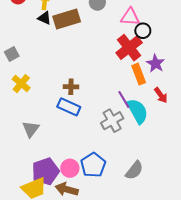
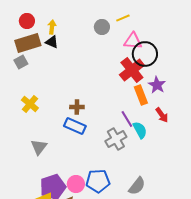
brown rectangle: (67, 19) -> (28, 43), moved
black circle: (143, 31) -> (145, 54), size x1.6
gray square: (12, 54) -> (21, 62), moved
cyan semicircle: (138, 111) -> (140, 130), size x0.7
blue pentagon: (93, 165) -> (98, 181), turned 30

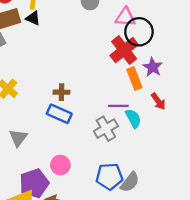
purple line: (127, 119) -> (118, 106), turned -60
blue pentagon: (98, 181) -> (109, 176), moved
pink circle: (76, 184) -> (60, 165), moved

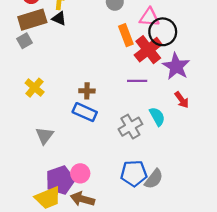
purple star: (153, 67) -> (176, 66), size x1.4
orange rectangle: (134, 79) -> (126, 35), moved
purple line: (118, 106) -> (137, 81), moved
pink circle: (60, 165) -> (80, 173), moved

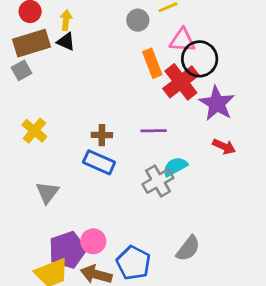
purple line: (137, 81) -> (154, 131), moved
red arrow: (182, 100) -> (224, 147), turned -30
cyan semicircle: (157, 117) -> (175, 167), moved, turned -90
blue pentagon: (134, 173) -> (134, 263), moved, turned 30

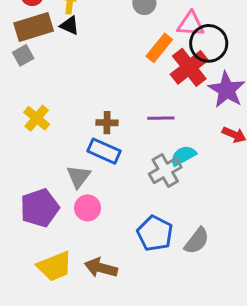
orange rectangle: (152, 63) -> (159, 48), turned 60
gray triangle: (47, 192) -> (79, 177), moved
pink circle: (93, 241) -> (88, 208), moved
purple pentagon: (67, 250) -> (40, 208), moved
blue pentagon: (134, 263) -> (155, 233), moved

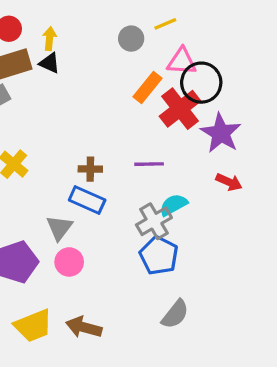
blue pentagon: (155, 233) -> (159, 255), moved
gray semicircle: (197, 241) -> (175, 314), moved

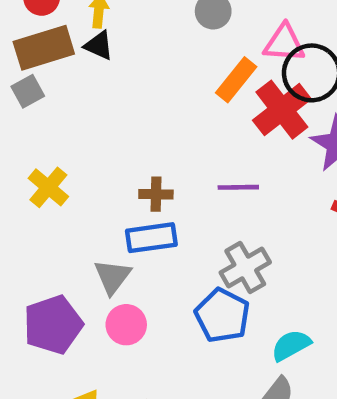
blue rectangle: (87, 200) -> (151, 238), turned -32
cyan semicircle: (174, 205) -> (291, 345), moved
blue pentagon: (159, 255) -> (222, 316), moved

